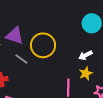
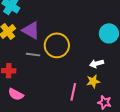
gray line: (21, 59) -> (33, 55), turned -40

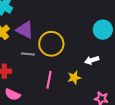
yellow star: (93, 81) -> (74, 78), moved
pink line: (73, 92) -> (49, 80), moved

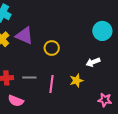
yellow circle: (51, 44) -> (52, 48), size x0.6
gray line: (28, 54) -> (29, 77), moved

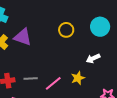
yellow circle: (52, 48) -> (66, 30), moved
pink line: (51, 84) -> (53, 83), turned 48

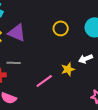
gray line: (31, 78) -> (14, 63), moved
yellow star: (78, 78) -> (68, 69), moved

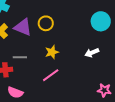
yellow circle: (61, 28) -> (46, 23), moved
yellow star: (68, 69) -> (52, 52), moved

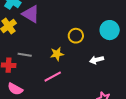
yellow circle: (46, 23) -> (76, 36), moved
purple triangle: (23, 27) -> (31, 14), moved

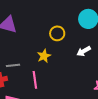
pink line: (53, 77) -> (35, 80), moved, turned -54

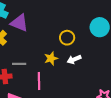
white arrow: (84, 51) -> (74, 59), moved

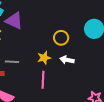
white arrow: (74, 59) -> (67, 60), turned 32
pink line: (39, 81) -> (43, 80), moved

